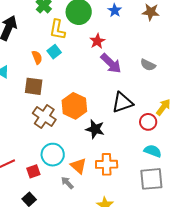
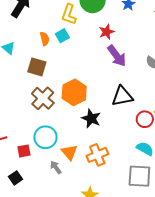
orange cross: (107, 164) -> (97, 155), turned -30

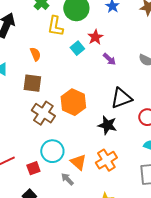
cyan square: (62, 36) -> (77, 48), moved
purple arrow: (117, 56) -> (109, 59), size x0.6
black star: (91, 118) -> (107, 125), moved

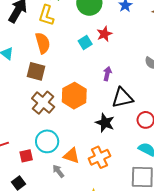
yellow L-shape: (55, 26) -> (46, 15), moved
orange semicircle: (35, 54) -> (43, 43), size x1.5
purple arrow: (109, 59) -> (107, 74), moved, turned -128
orange triangle: (78, 162) -> (71, 156), turned -30

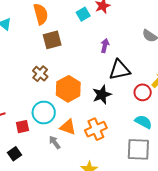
brown square: (36, 71) -> (52, 40), moved, turned -30
orange hexagon: (74, 96) -> (68, 89), moved
brown cross: (43, 103) -> (40, 74), size x0.7
black star: (105, 123) -> (102, 95), turned 30

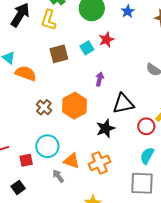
orange semicircle: (41, 14) -> (26, 73), moved, turned -55
brown square: (52, 40) -> (59, 54), moved
purple arrow: (105, 46) -> (100, 79), moved
orange hexagon: (68, 89) -> (75, 106), moved
cyan semicircle: (143, 122) -> (147, 156), turned -90

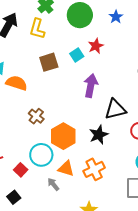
purple arrow: (100, 79) -> (91, 86), size x1.6
orange hexagon: (75, 106) -> (63, 136), moved
red square: (26, 160) -> (21, 170), turned -32

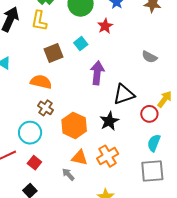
red star: (96, 46) -> (105, 26), moved
orange semicircle: (17, 83) -> (41, 82), moved
cyan circle: (41, 155) -> (30, 133), moved

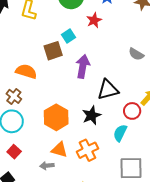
brown square: (54, 53) -> (53, 51), moved
brown cross: (46, 108) -> (14, 96), moved
cyan semicircle: (154, 143) -> (120, 133), moved
gray arrow: (68, 174) -> (47, 166), turned -56

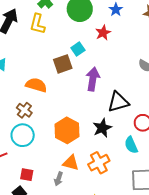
cyan semicircle: (120, 133) -> (131, 145), turned -48
red square: (14, 152) -> (27, 175), moved, turned -32
gray arrow: (47, 166) -> (59, 179), turned -64

